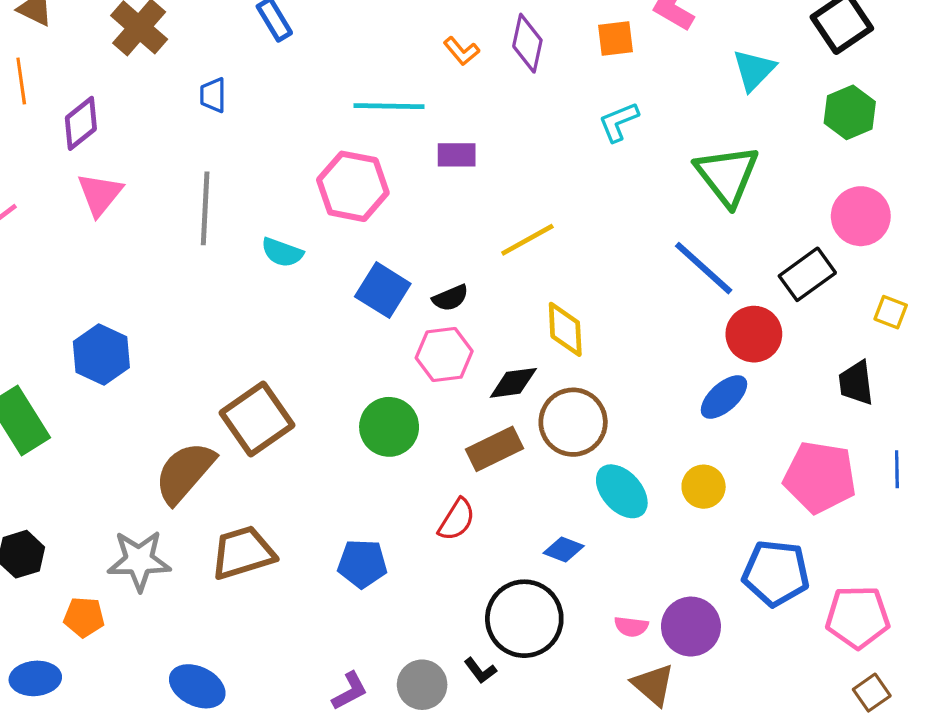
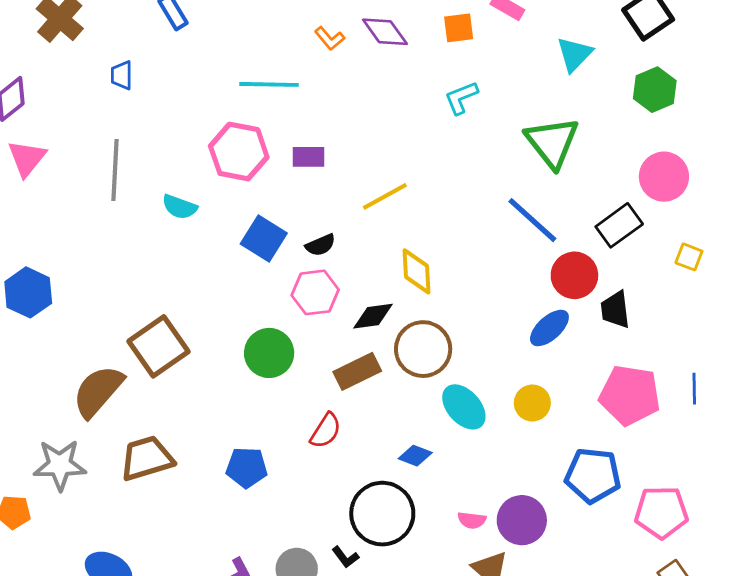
purple diamond: (527, 43) -> (385, 32), turned -48
purple rectangle: (457, 155) -> (309, 157), moved
black trapezoid: (856, 383) -> (615, 310), moved

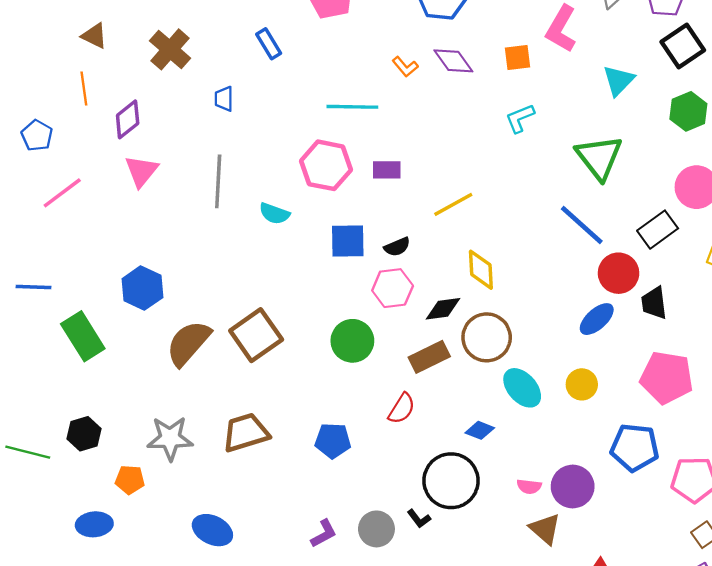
blue square: (264, 238) -> (348, 241), turned -33
brown semicircle: (98, 391) -> (188, 343), moved

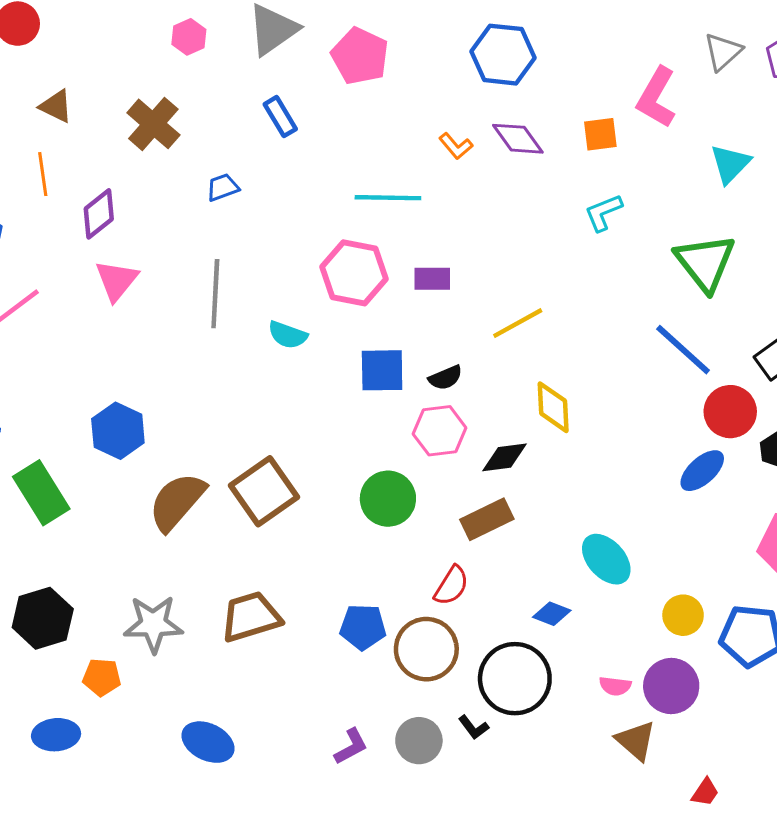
blue trapezoid: (224, 99) -> (223, 187), turned 70
brown circle: (487, 337) -> (426, 649), moved
yellow circle: (582, 384) -> (683, 615), moved
black hexagon: (84, 434) -> (43, 618), size x1.4

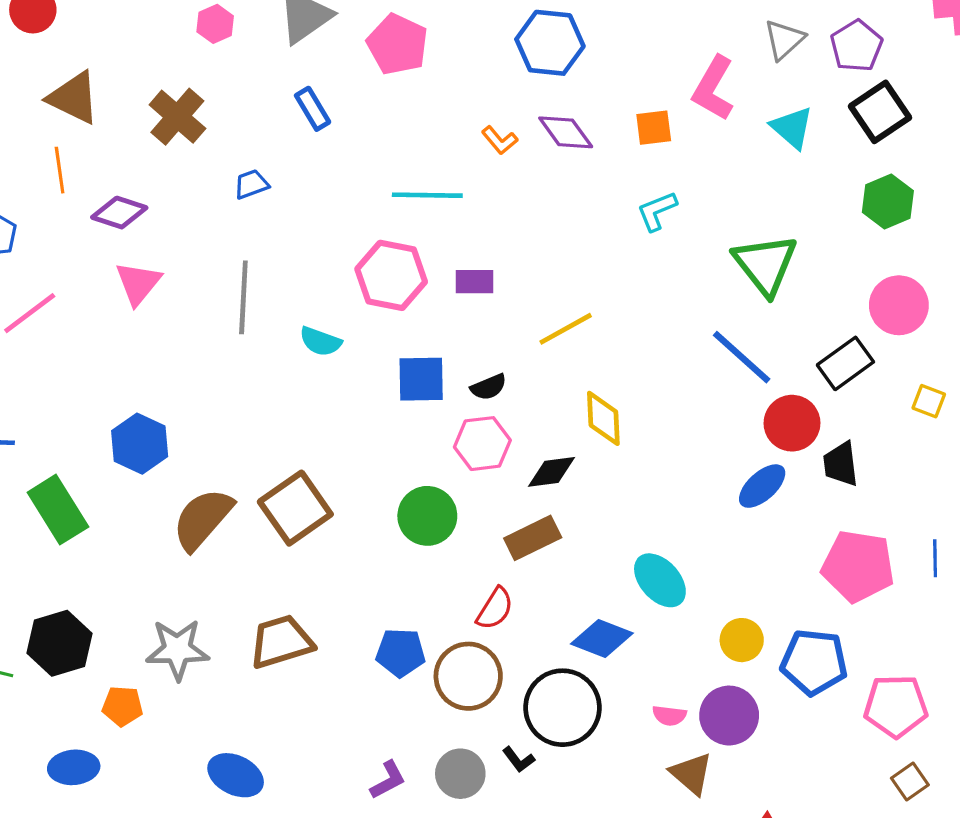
brown triangle: (56, 106) -> (74, 98), size x1.5
cyan triangle: (730, 164) -> (792, 128), moved, turned -33
purple diamond: (99, 214) -> (119, 213), turned 57
blue diamond: (552, 614) -> (602, 638), size x1.5

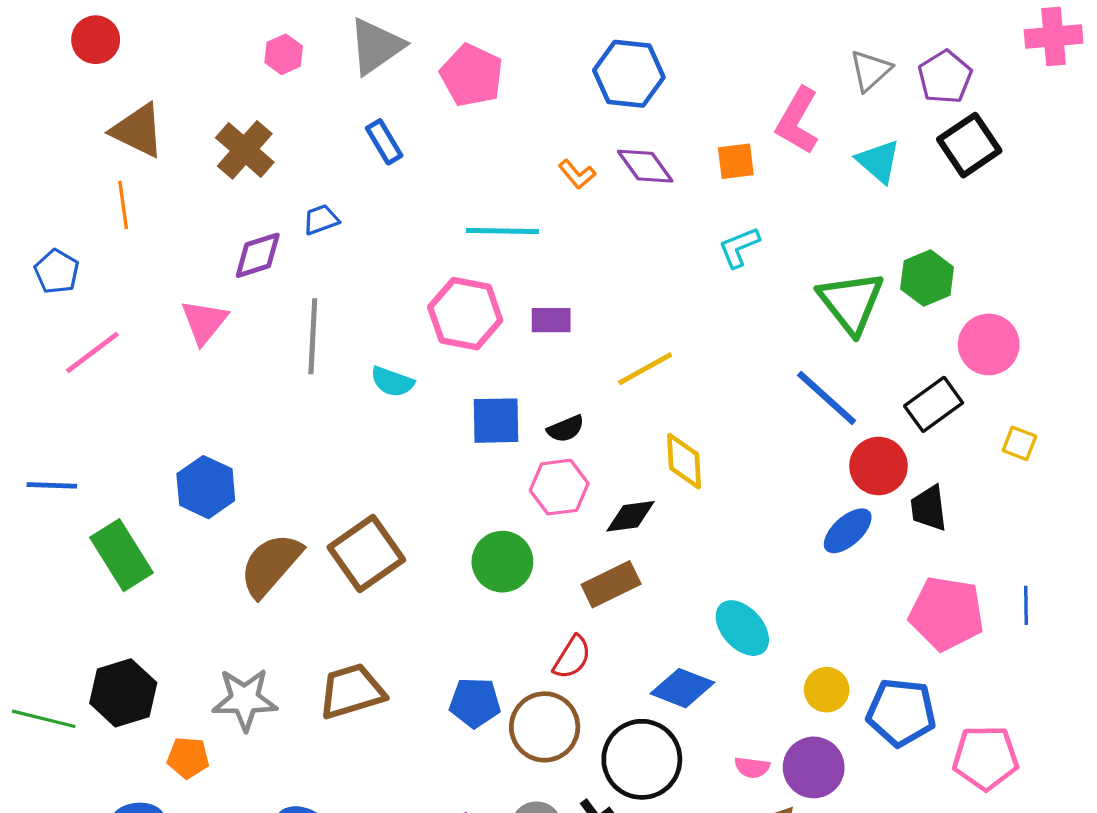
green hexagon: (888, 202) -> (927, 278), moved
purple diamond: (119, 213) -> (258, 255), moved, turned -36

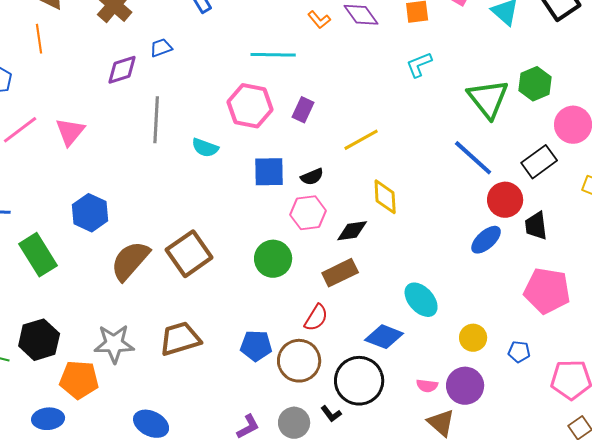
purple rectangle: (551, 320) -> (303, 110), turned -65
pink triangle: (204, 322) -> (70, 132), moved
blue pentagon: (901, 712) -> (519, 352), size x0.5
orange pentagon: (188, 758) -> (79, 380), size x1.5

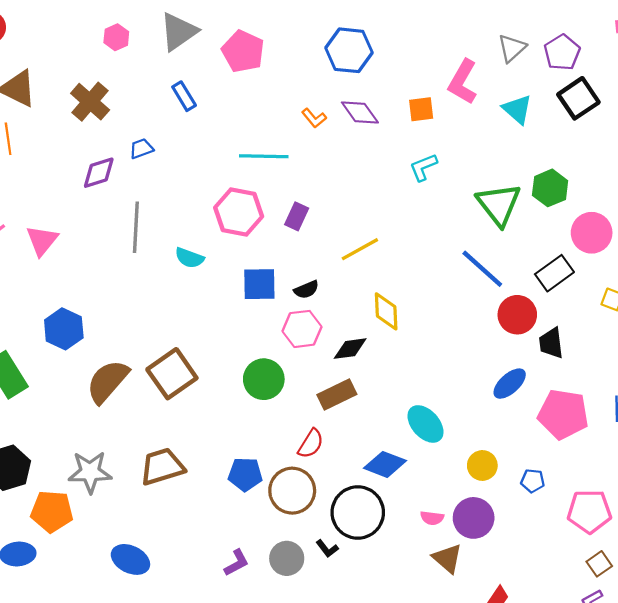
blue ellipse: (486, 240) -> (510, 384), moved

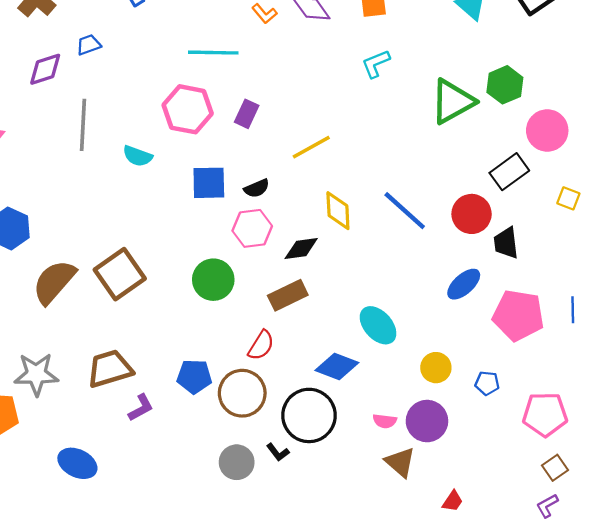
green triangle: (499, 204) -> (453, 102), turned 39
blue line: (482, 269) -> (405, 211), moved
purple L-shape: (236, 563) -> (141, 408), moved

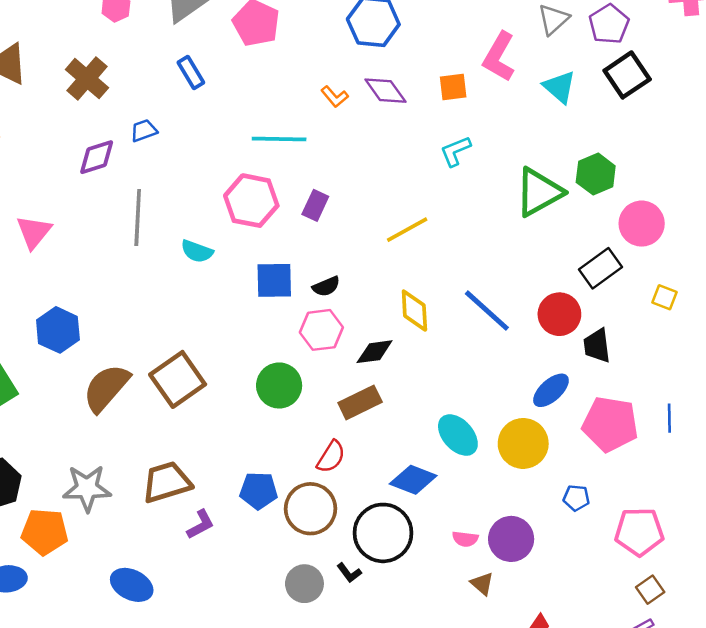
yellow line: (311, 147) -> (407, 230), moved
yellow circle: (436, 368) -> (523, 443), moved, size x1.5
brown triangle: (400, 462) -> (482, 584), size x0.7

